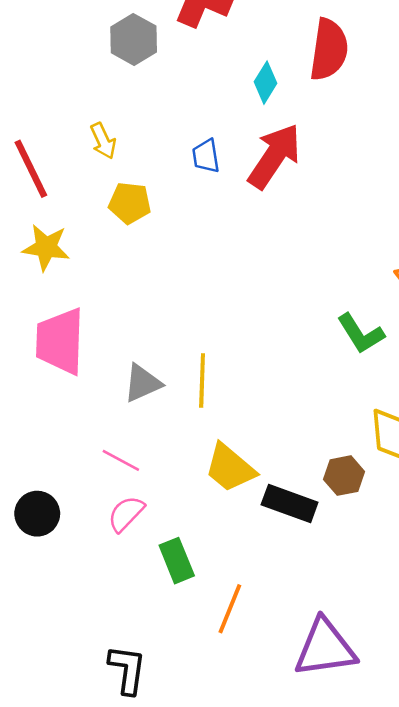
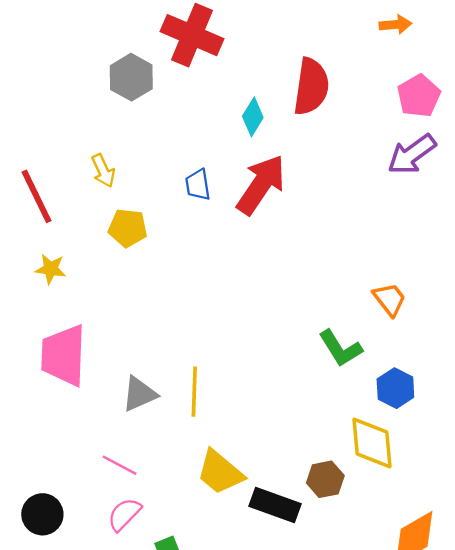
yellow star: (46, 247) -> (51, 269), size x0.7

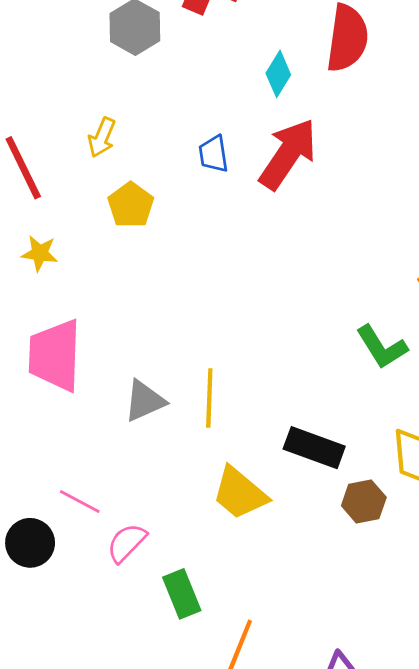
yellow arrow: (103, 171) -> (102, 137), turned 48
yellow pentagon: (128, 228) -> (131, 205), turned 30
pink line: (120, 465) -> (80, 501), moved
black rectangle: (275, 505) -> (314, 448), moved

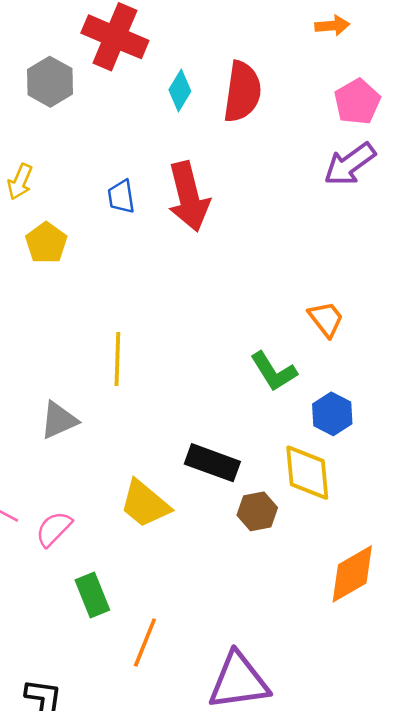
cyan diamond: (278, 74) -> (180, 90), moved
red arrow: (288, 154) -> (189, 197), turned 132
yellow line: (209, 398) -> (117, 359), moved
pink semicircle: (127, 543) -> (54, 529), moved

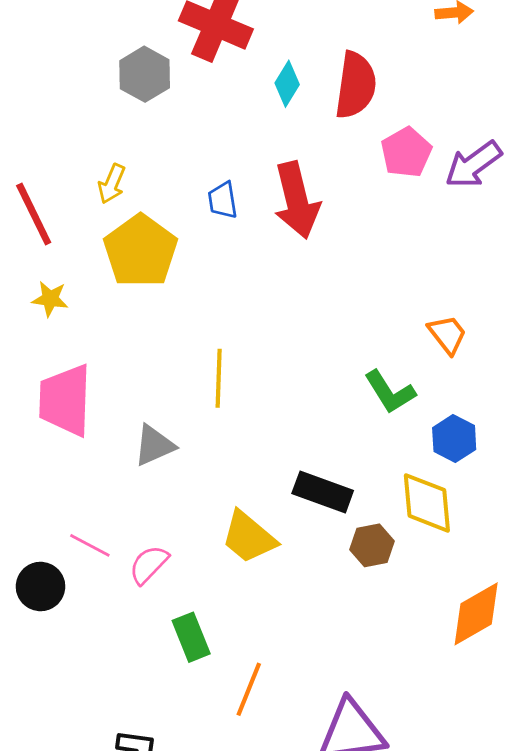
pink pentagon: (357, 102) -> (406, 152), moved
yellow pentagon: (46, 243) -> (141, 251), size x1.6

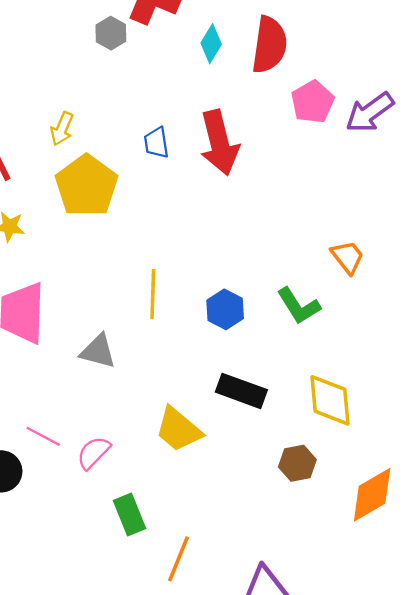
gray hexagon: (145, 74) -> (111, 33), moved, size x0.7
blue hexagon: (454, 439) -> (225, 309), moved
gray triangle: (154, 445) -> (98, 351), turned 39
brown hexagon: (372, 545) -> (297, 463), moved

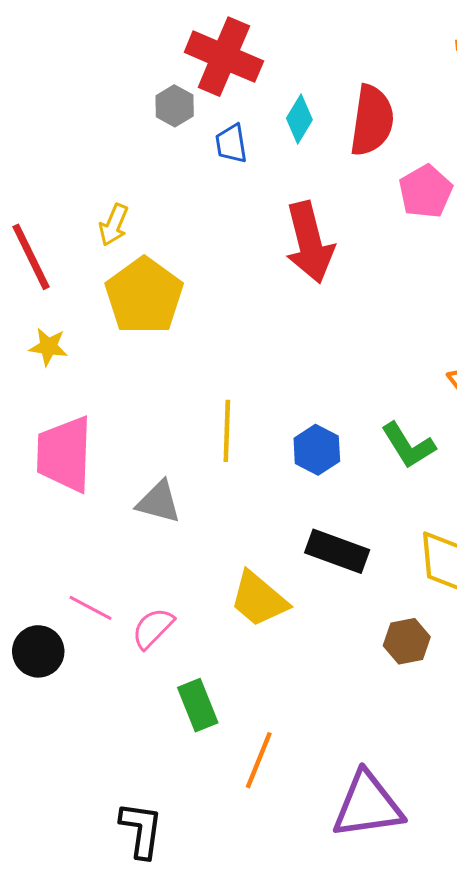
blue trapezoid: (156, 143) -> (231, 144), moved

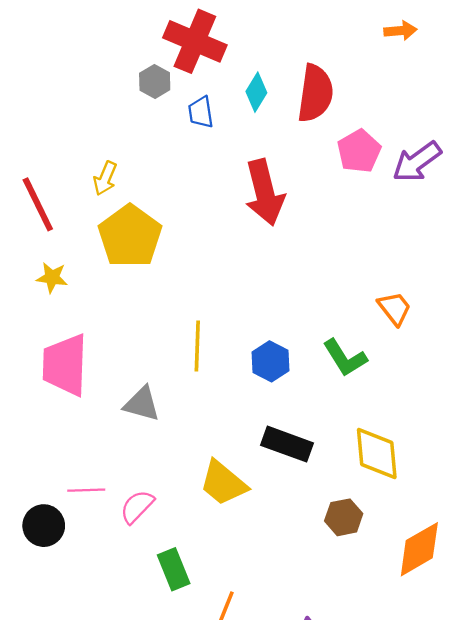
pink line: (90, 608) -> (86, 490), turned -30

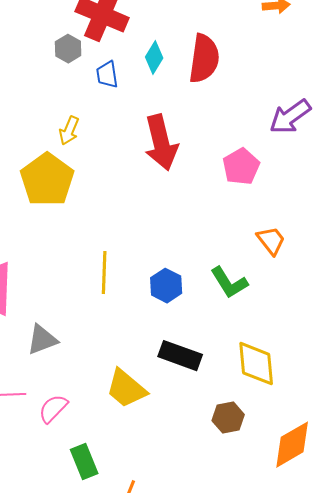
pink pentagon: (359, 151) -> (241, 167), moved
yellow arrow: (105, 178) -> (69, 131), moved
gray triangle: (142, 404) -> (42, 340), moved, turned -36

